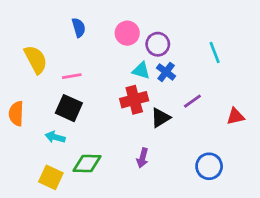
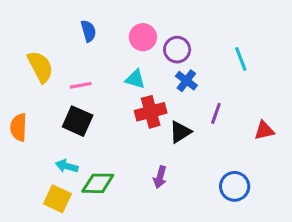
cyan triangle: (141, 71) -> (135, 79), moved
purple line: (192, 101) -> (216, 113), turned -36
cyan arrow: (55, 137) -> (67, 166), moved

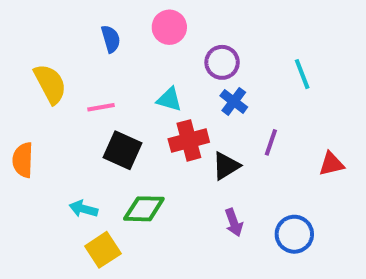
pink circle: (143, 37) -> (169, 27), moved
black square: (78, 121) -> (122, 150), moved
purple arrow: (160, 177) -> (234, 222), moved, turned -35
green diamond: (98, 183) -> (144, 209), moved
yellow square: (57, 199) -> (103, 250), moved, turned 32

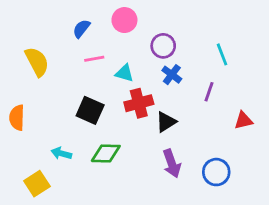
blue semicircle: (111, 39) -> (81, 29), turned -126
pink line: (101, 107) -> (94, 59), moved
purple line: (271, 142) -> (209, 92), moved
purple arrow: (234, 222) -> (172, 163), size x1.4
yellow square: (103, 250) -> (37, 184), moved

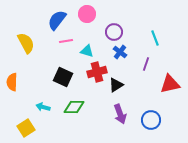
blue semicircle: (81, 29) -> (57, 20), size x1.5
red triangle: (243, 120) -> (170, 84), size x1.5

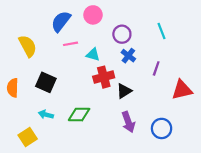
cyan line: (155, 38) -> (162, 31), moved
black square: (63, 77) -> (46, 82), moved

